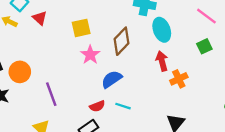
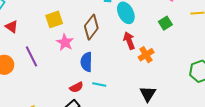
red triangle: (40, 18) -> (12, 27), moved
blue semicircle: (112, 79) -> (86, 62), turned -48
purple line: (51, 94) -> (31, 56), moved

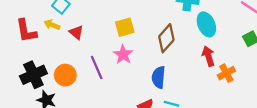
pink star: (65, 42) -> (123, 55), moved

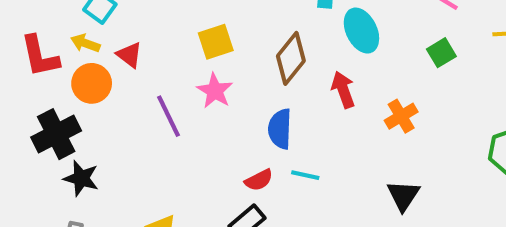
red arrow: (208, 56) -> (343, 90), moved
orange circle: (65, 75) -> (92, 83), moved

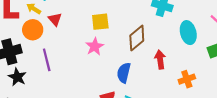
cyan ellipse: (361, 31) -> (188, 33), moved
purple line: (168, 116) -> (47, 60), moved

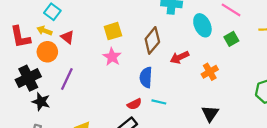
red arrow: (160, 59) -> (180, 57), turned -96
purple line: (47, 60) -> (67, 79), turned 50

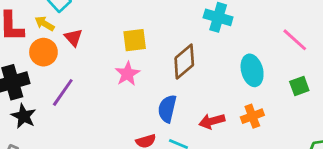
cyan ellipse: (202, 25) -> (252, 70), moved
green square: (231, 39) -> (299, 86), moved
red arrow: (180, 57) -> (212, 121), moved

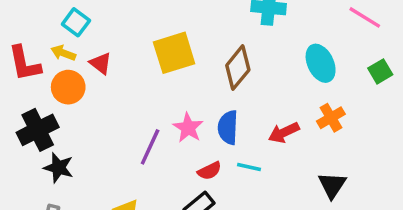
yellow square: (135, 40) -> (174, 53), size x1.4
pink star: (127, 74) -> (188, 128), moved
purple line: (63, 92) -> (150, 147), moved

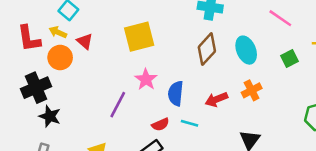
brown diamond: (238, 68) -> (207, 49), moved
pink star: (188, 128) -> (146, 79), moved

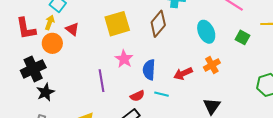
yellow arrow: (58, 32) -> (50, 22), turned 88
brown diamond: (207, 49) -> (158, 24), moved
green square: (290, 58) -> (242, 37), turned -32
purple line: (118, 105) -> (101, 81), turned -35
black star: (50, 116) -> (45, 92), turned 30

